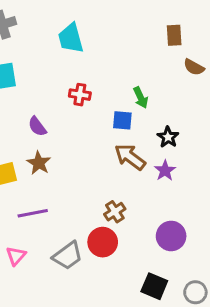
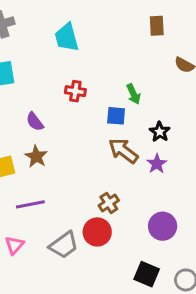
brown rectangle: (174, 35) -> (157, 26), moved

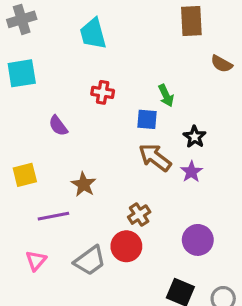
brown rectangle: (157, 26) -> (191, 21), size x1.4
brown star: (36, 156) -> (84, 184), moved

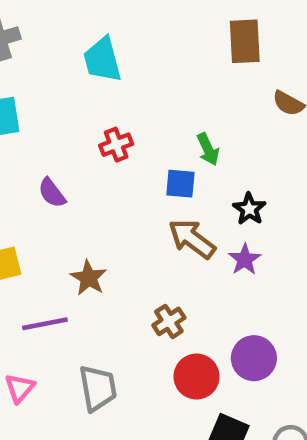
red cross: (103, 92) -> (116, 145), turned -30
red circle: (126, 246) -> (197, 377), moved
gray trapezoid: (90, 261) -> (98, 388), turned -64

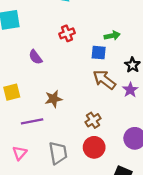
green arrow: (208, 149) -> (112, 36), turned -77
brown star: (89, 278) -> (53, 99), turned 30
red circle: (197, 377) -> (94, 147), moved

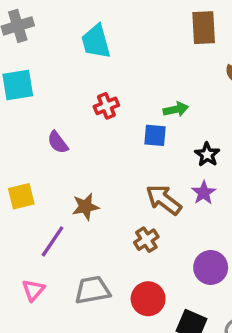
brown arrow: (104, 80) -> (164, 200), moved
purple line: (32, 121) -> (53, 241), turned -45
red circle: (94, 147) -> (148, 299), moved
gray trapezoid: (58, 153) -> (92, 290), turned -90

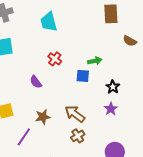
red cross: (106, 106) -> (55, 59), turned -32
purple semicircle: (58, 142) -> (36, 82), moved
brown arrow: (164, 200) -> (75, 114), moved

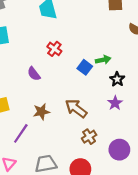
green arrow: (95, 61) -> (103, 60), moved
blue square: (83, 76) -> (85, 67), turned 32
brown cross: (78, 136) -> (89, 137), moved

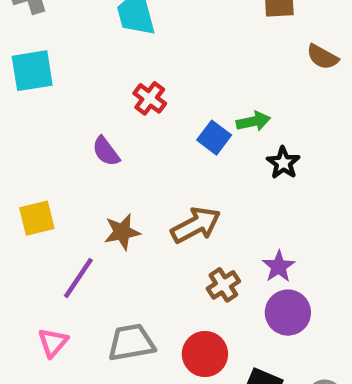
purple star: (115, 103) -> (279, 266), moved
brown arrow: (76, 108) -> (196, 225), turned 115

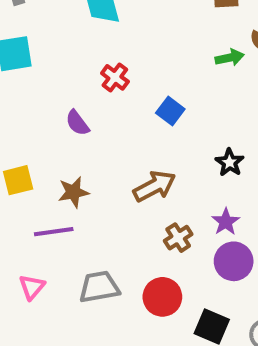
green arrow: (253, 121) -> (230, 58), moved
black star: (283, 163) -> (230, 162), moved
brown star: (122, 232) -> (73, 192), moved
purple line: (78, 278) -> (54, 232), turned 48

